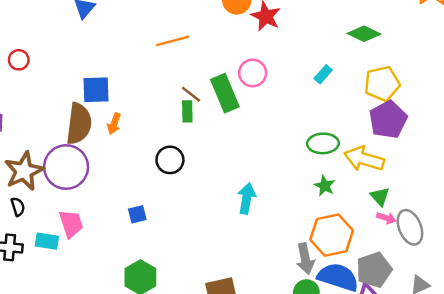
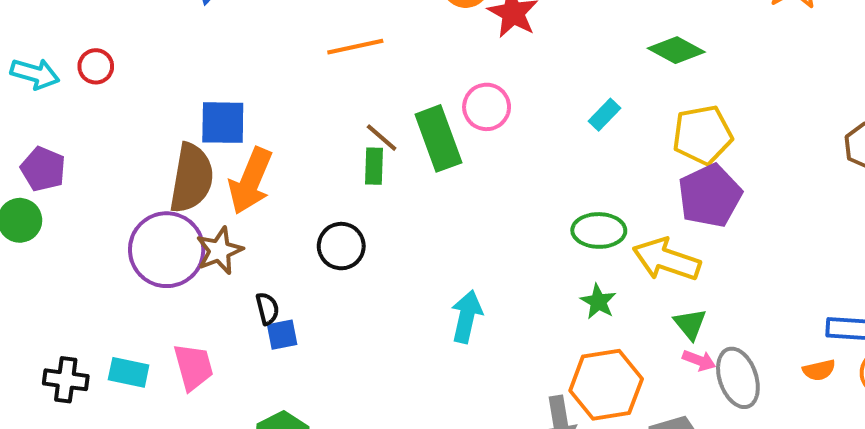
orange arrow: (114, 124) -> (250, 181), size x1.8
brown star: (24, 171) -> (219, 251), moved, size x0.7
black semicircle: (18, 207) -> (267, 309), moved
pink trapezoid: (71, 224) -> (193, 367), moved

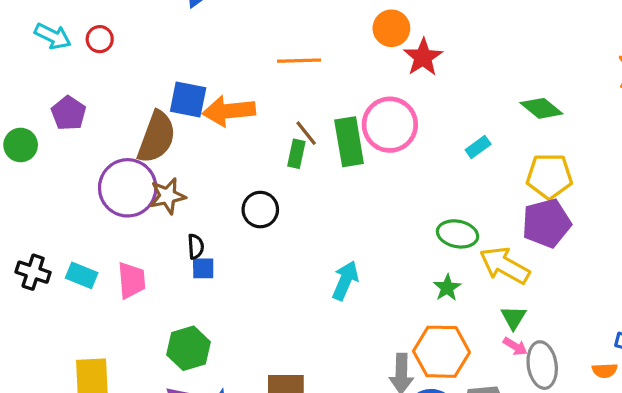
pink circle: (487, 107) -> (390, 125), size x1.5
purple pentagon: (43, 169) -> (69, 113), moved
orange arrow: (250, 181) -> (229, 111), moved, turned 51

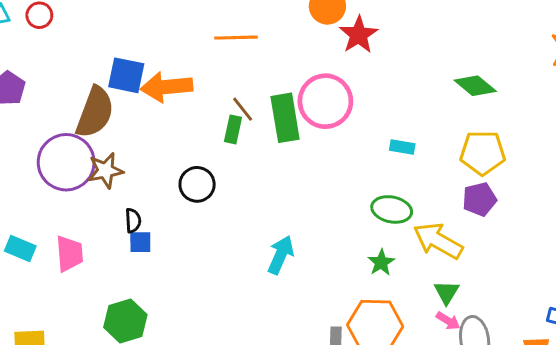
cyan rectangle: (478, 147) -> (402, 147), moved, turned 45
purple pentagon: (546, 223) -> (479, 199), size x0.7

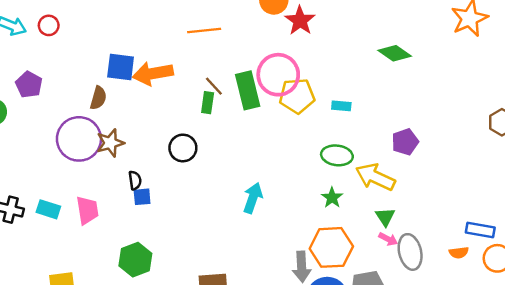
brown semicircle: (95, 112) -> (98, 98), size x0.6
yellow pentagon: (483, 153) -> (297, 96), moved

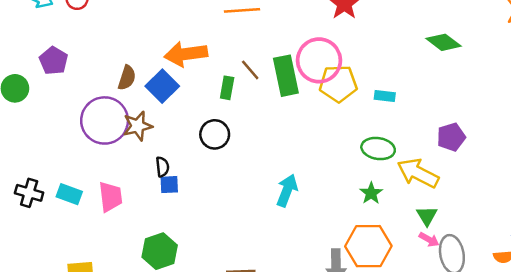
blue square: (121, 67) -> (162, 86), moved, turned 36
green rectangle: (208, 103) -> (227, 88), moved

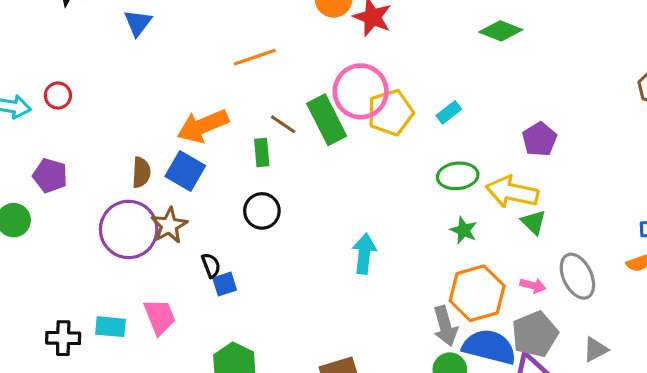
cyan rectangle: (385, 96) -> (449, 112), turned -30
green triangle: (427, 216) -> (534, 222), moved
pink arrow: (429, 240) -> (533, 285), moved

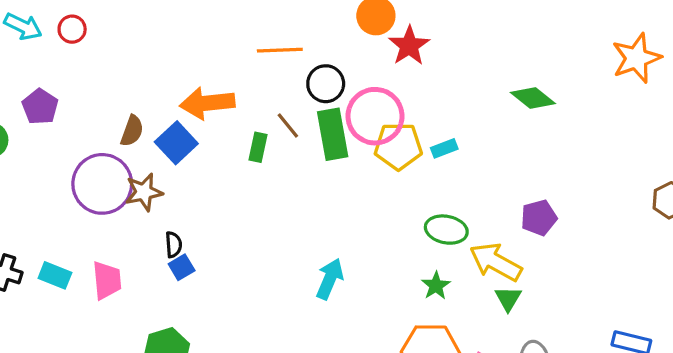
cyan rectangle: (449, 112) -> (444, 148), moved
black circle: (262, 211) -> (326, 84), moved
blue square: (225, 284) -> (182, 267), turned -30

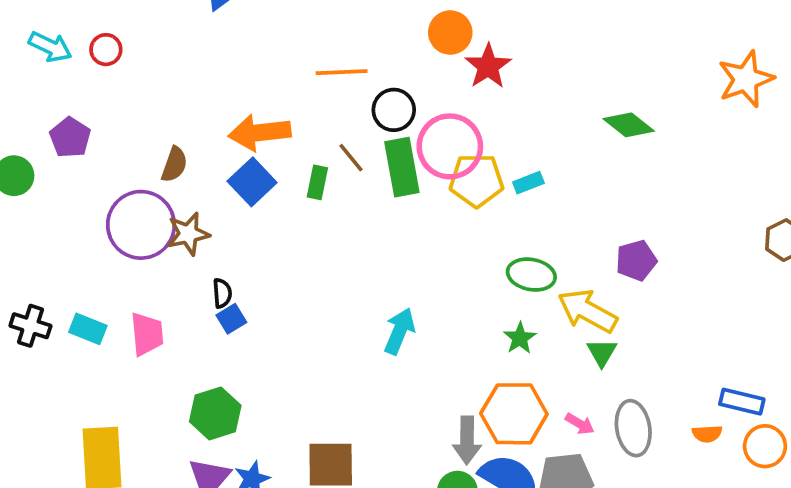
blue square: (176, 143) -> (252, 182), moved

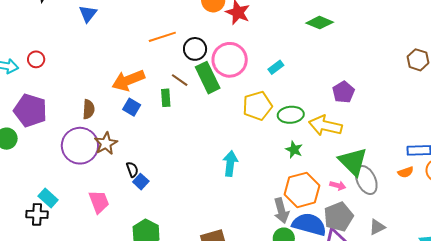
purple pentagon: (70, 138) -> (30, 110), size x1.5
yellow pentagon: (476, 180) -> (257, 106), moved
blue square: (252, 182) -> (132, 107), size x0.7
cyan rectangle: (88, 329) -> (48, 198), moved, turned 36
green triangle: (602, 352) -> (353, 162), moved, size x1.8

